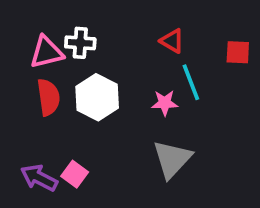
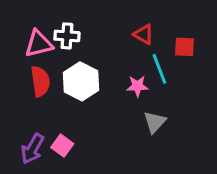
red square: (238, 52) -> (184, 47), moved
gray triangle: (172, 159) -> (155, 122), moved, size x0.7
purple arrow: (39, 178) -> (32, 149), turned -88

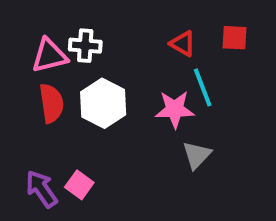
red square: (184, 47) -> (234, 38), moved
pink star: (137, 86) -> (175, 109), size x1.4
purple arrow: (32, 149) -> (41, 189), turned 116

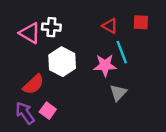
pink triangle: (49, 56) -> (30, 33), turned 45
red semicircle: (51, 103) -> (33, 84), moved, turned 55

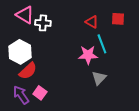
pink triangle: (30, 33) -> (25, 15), moved
white hexagon: (62, 62) -> (20, 52), moved

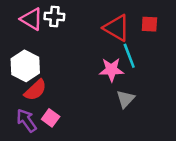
red triangle: (92, 22) -> (117, 28), size x1.6
white cross: (43, 23) -> (54, 16), moved

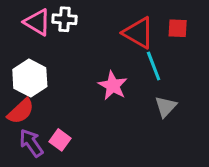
pink star: (111, 70) -> (113, 86), moved, turned 30
red semicircle: (35, 90) -> (21, 111), moved
gray triangle: (125, 99) -> (166, 107), moved

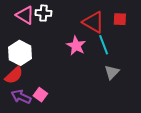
pink star: (113, 86) -> (76, 46), moved
purple arrow: (31, 143) -> (21, 97), turned -30

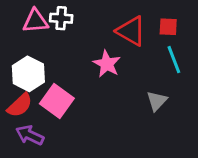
pink triangle: (25, 15) -> (35, 21), turned -36
cyan line: (104, 45) -> (174, 60), moved
pink square: (40, 95) -> (57, 101), moved, size x1.6

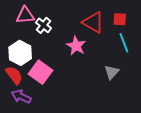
white cross: (61, 18) -> (44, 25), moved, turned 35
red semicircle: (20, 105) -> (14, 75), turned -84

